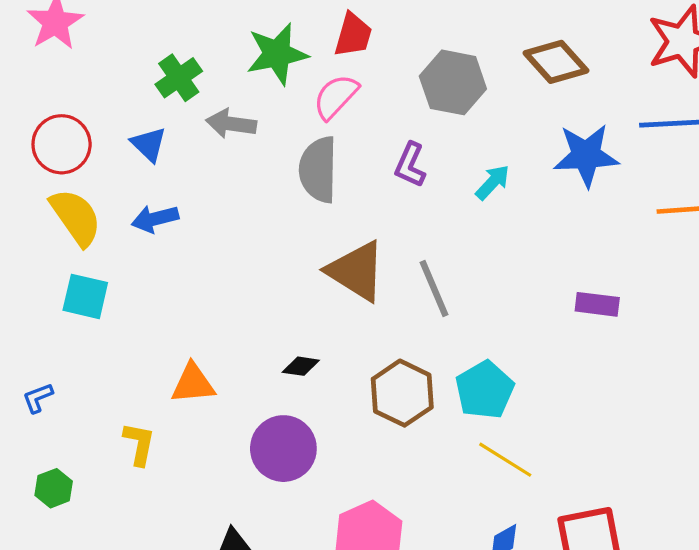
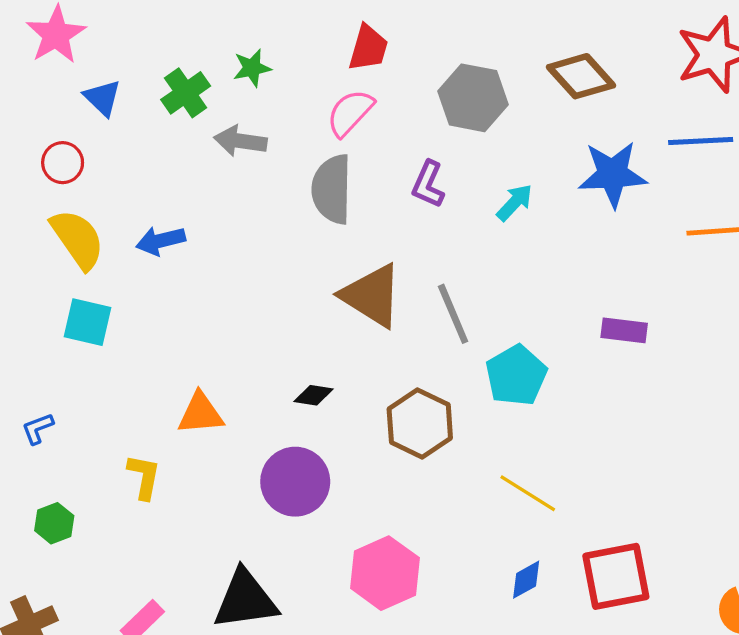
green star: (277, 54) -> (252, 68), moved, size x0.6
red circle: (62, 144) -> (63, 163), size x0.7
blue triangle: (149, 144) -> (102, 98), moved
cyan pentagon: (485, 390) -> (516, 375), moved

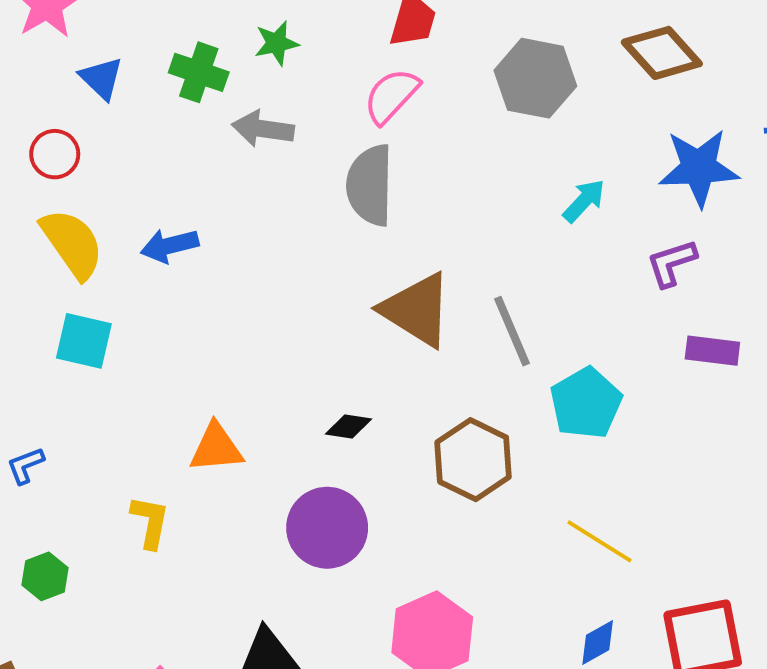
green cross: (186, 93) -> (199, 72), turned -36
purple L-shape: (428, 184) -> (672, 263), moved, turned 48

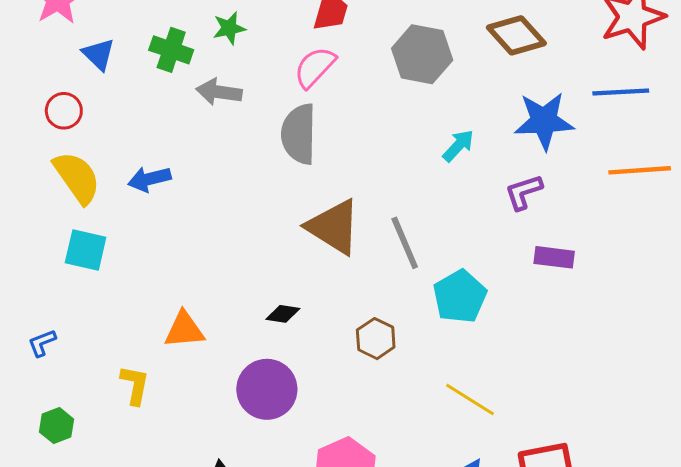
brown hexagon: (473, 460) -> (376, 339), size x0.7

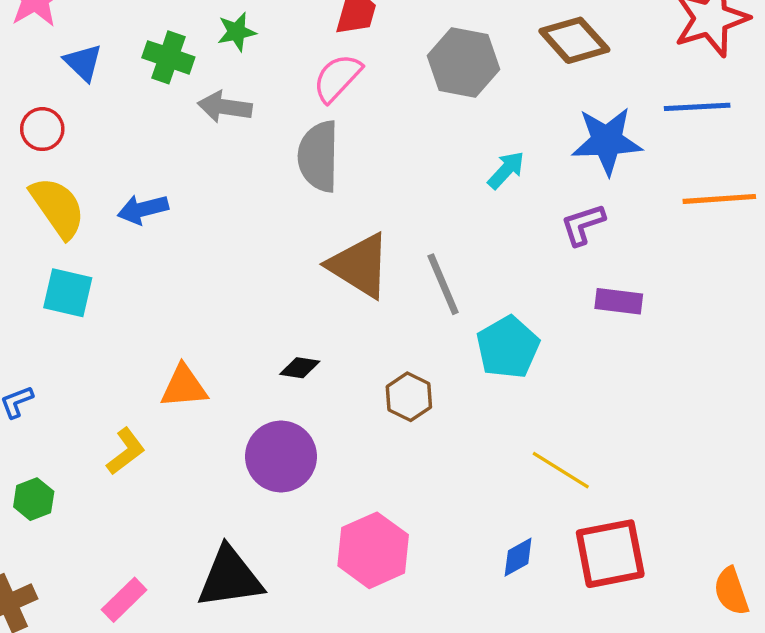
yellow L-shape: (135, 385) -> (126, 451), turned 42
yellow line: (470, 399) -> (561, 470), moved

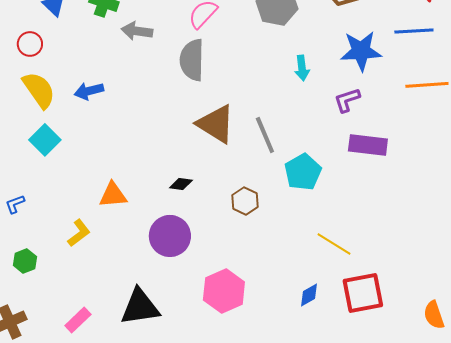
cyan arrow: (506, 170) -> (302, 68), turned 130
cyan square: (68, 293) -> (45, 140), turned 32
purple rectangle: (619, 301) -> (368, 145), size x1.4

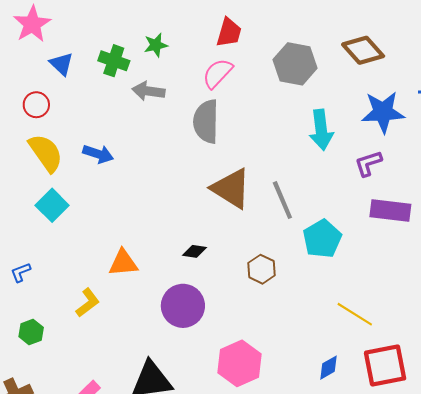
cyan arrow: (302, 68) -> (321, 130), size x1.5
blue arrow: (89, 91) -> (98, 154), turned -148

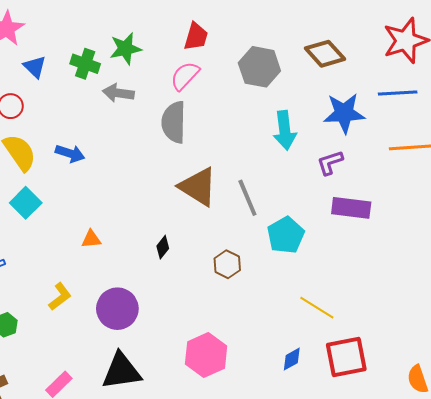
green star: (156, 45) -> (125, 49), size x1.4
black diamond: (194, 251) -> (163, 247), turned -60
orange triangle: (123, 263) -> (91, 239), moved, size x0.7
purple circle: (183, 306) -> (117, 309), moved

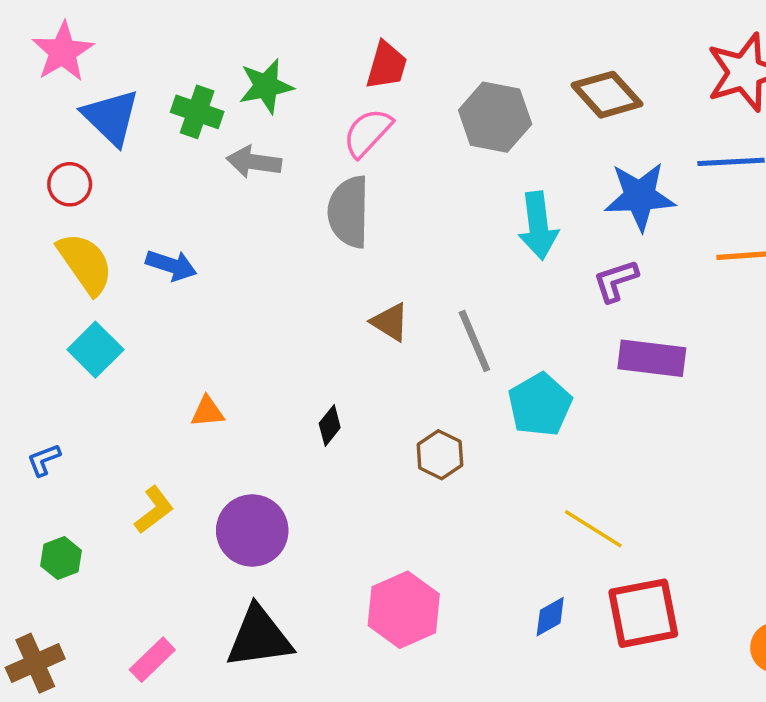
blue triangle: (35, 67) -> (111, 117), size x1.5
brown triangle: (198, 187) -> (390, 322), size x0.6

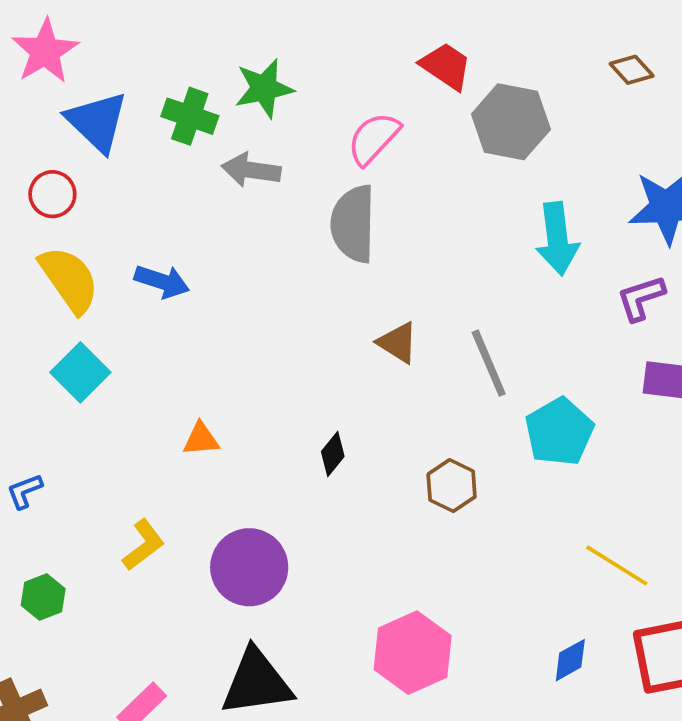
red trapezoid: (387, 65) -> (446, 66), moved, turned -72
brown diamond: (607, 95) -> (632, 70), moved, size x0.6

